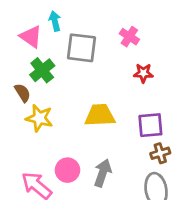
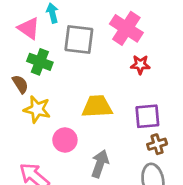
pink cross: (129, 37) -> (126, 28), size x1.6
green cross: (42, 70) -> (40, 62), turned -30
pink circle: (67, 170) -> (65, 140), moved

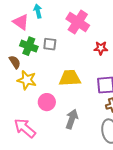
pink cross: (126, 28) -> (78, 22), moved
gray square: (79, 40) -> (50, 44), moved, size x0.6

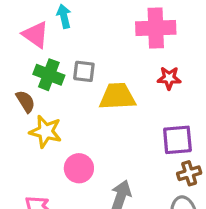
pink cross: (78, 22) -> (156, 28), moved, turned -35
yellow trapezoid: (70, 78) -> (117, 96), moved

